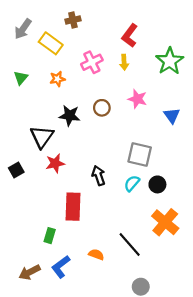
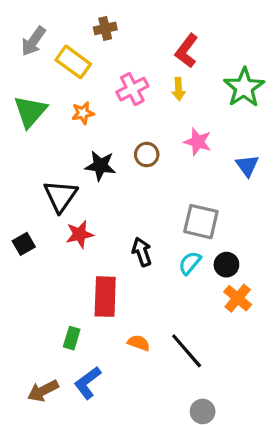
green triangle: (21, 78) -> (30, 111), size x1.6
orange cross: (165, 222) -> (238, 298), moved, size x0.7
orange semicircle: (96, 254) -> (139, 343), moved

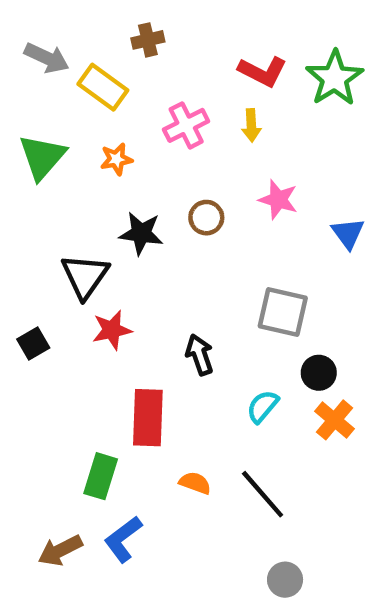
gray arrow: (33, 41) -> (47, 58), turned -100
red L-shape: (187, 51) -> (263, 71), turned -100
green star: (244, 87) -> (334, 78), moved
cyan semicircle: (190, 263) -> (263, 406), moved
green rectangle: (72, 338) -> (101, 476), size x1.4

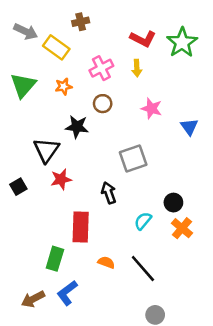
brown circle: (206, 218) -> (103, 104), moved
gray square: (283, 312) -> (133, 159), moved, turned -32

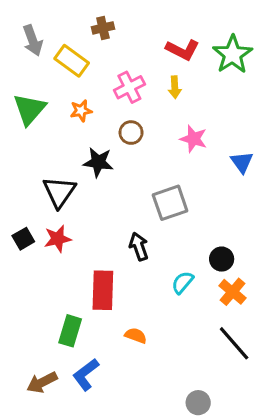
gray arrow: (26, 32) -> (33, 40), turned 45
red star: (61, 179) -> (58, 239), moved
black line: (143, 268) -> (234, 343), moved

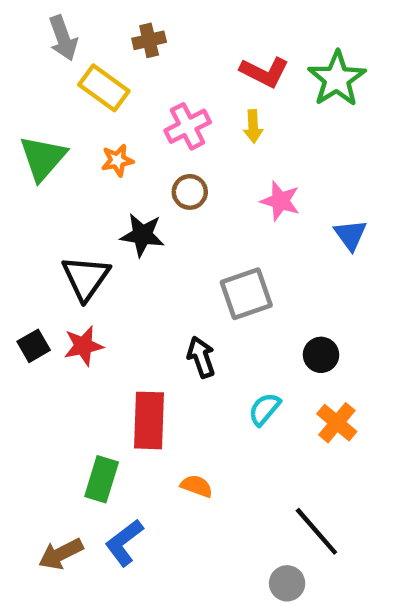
gray arrow: (33, 40) -> (63, 38), moved
black circle: (222, 259) -> (321, 355), moved
black line: (234, 343) -> (316, 531), moved

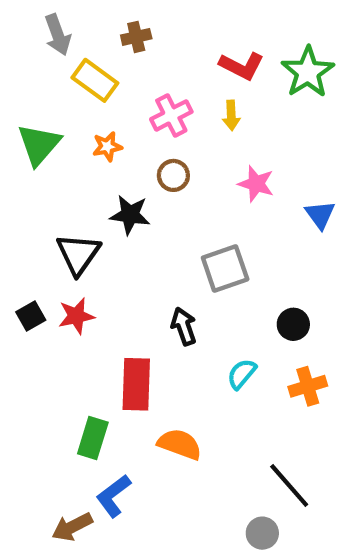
orange cross: (337, 423) -> (308, 386), turned 33
orange semicircle: (197, 486) -> (180, 444), size x1.5
brown arrow: (61, 554) -> (72, 527), moved

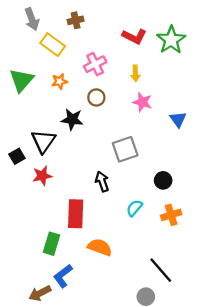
yellow arrow: (231, 115) -> (135, 73), moved
black square: (31, 316) -> (17, 156), moved

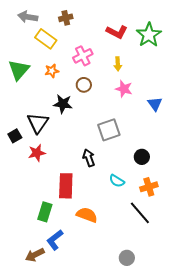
gray arrow: (32, 19) -> (28, 17), turned 120
cyan semicircle: (134, 208) -> (117, 181), turned -98
black line: (161, 270) -> (140, 213), moved

